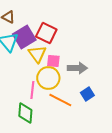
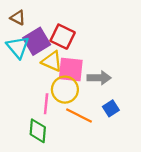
yellow triangle: (37, 54) -> (52, 61), turned -30
pink square: (53, 61) -> (71, 70), size x1.6

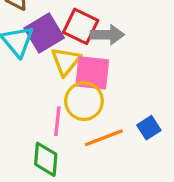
yellow triangle: (52, 61) -> (66, 61), turned 45
gray arrow: (99, 78) -> (107, 35), moved
orange line: (79, 115) -> (104, 138), turned -48

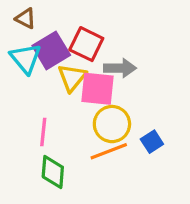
gray arrow: (107, 35) -> (120, 68), moved
yellow circle: (84, 101) -> (112, 124), moved
pink line: (57, 121) -> (43, 132), moved

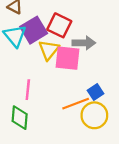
yellow circle: (112, 124) -> (94, 115), moved
blue square: (152, 142) -> (96, 92), moved
green diamond: (53, 172) -> (20, 118), moved

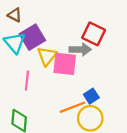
red square: (59, 25) -> (94, 34), moved
pink line: (28, 90) -> (27, 81), moved

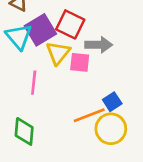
red square: (94, 34) -> (70, 24), moved
pink square: (65, 64) -> (80, 62), size x0.7

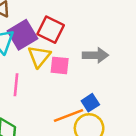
gray arrow: (99, 45) -> (95, 55), moved

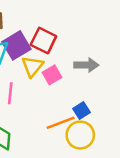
pink square: (60, 65) -> (52, 75), turned -36

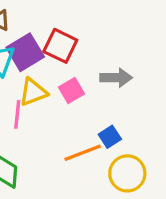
yellow triangle: (32, 66) -> (33, 92), moved, turned 30
yellow circle: (80, 135) -> (127, 173), moved

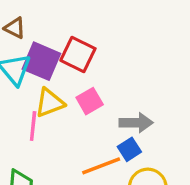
purple square: (25, 52) -> (41, 61), turned -36
gray arrow: (116, 78) -> (136, 123), moved

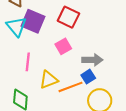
red square: (78, 55) -> (68, 17), moved
yellow triangle: (50, 103) -> (49, 80), moved

